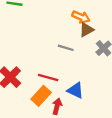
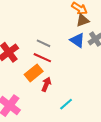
gray line: (66, 48) -> (44, 43), moved
blue triangle: (76, 90) -> (77, 40), moved

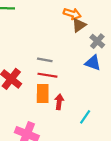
blue triangle: (77, 40) -> (93, 63), moved
orange rectangle: (34, 73) -> (43, 93), turned -36

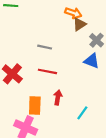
gray line: (45, 60) -> (45, 47), moved
orange rectangle: (43, 93) -> (35, 105), moved

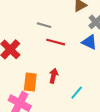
red line: (47, 71) -> (56, 42), moved

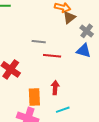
cyan line: (77, 93) -> (63, 110), moved, turned 40

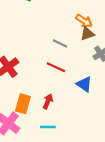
gray line: (39, 42) -> (60, 43), moved
blue triangle: (84, 51) -> (84, 84), moved

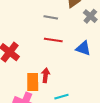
red arrow: (48, 101) -> (46, 75), moved

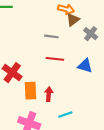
orange rectangle: (33, 82) -> (30, 91), moved

